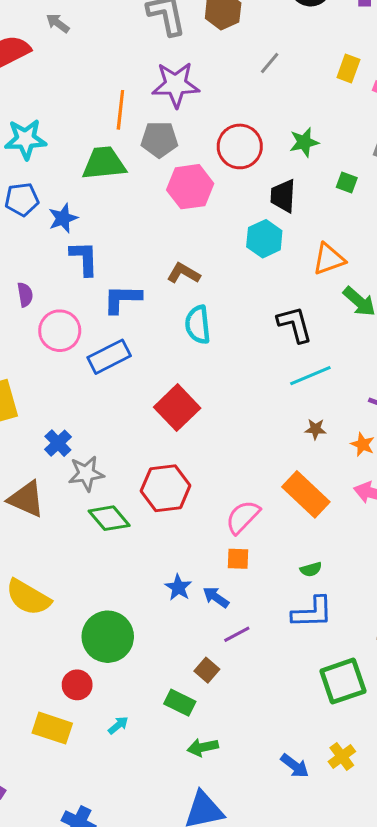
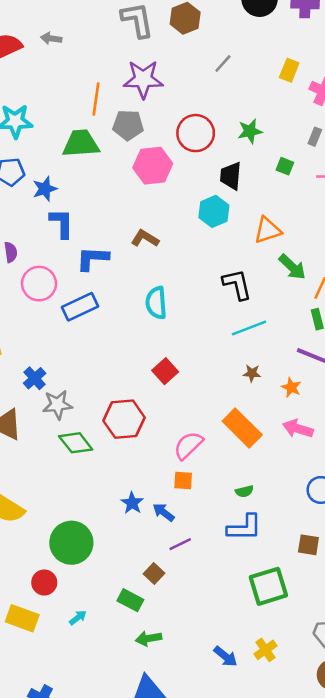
gray arrow: (58, 23) -> (51, 38), moved, turned -30
cyan semicircle: (198, 325) -> (156, 303), moved
red square: (177, 408) -> (165, 371), moved, size x0.7

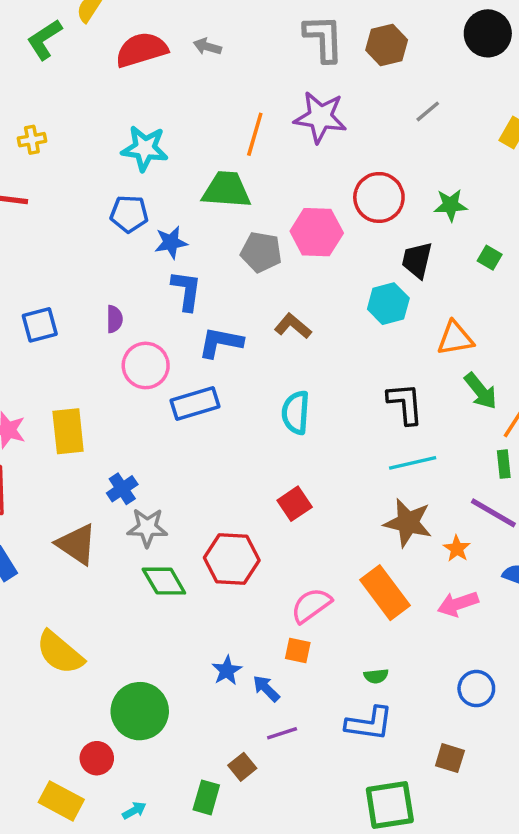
gray pentagon: (128, 125) -> (261, 252), moved
brown star: (252, 373) -> (408, 523), size x2.0
pink arrow: (298, 429) -> (458, 604), turned -44
green rectangle: (130, 600) -> (206, 797), turned 70

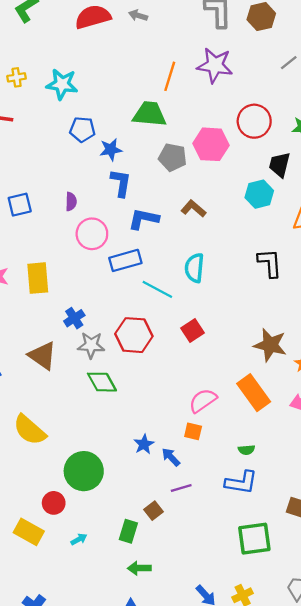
cyan star: (145, 148) -> (62, 84), moved
cyan line: (413, 463) -> (157, 289), moved, turned 40
red hexagon: (232, 559) -> (134, 335), moved

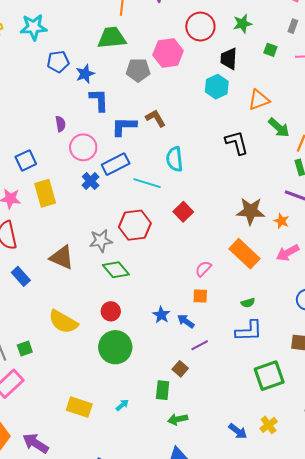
blue square: (20, 205) -> (26, 160), moved
brown L-shape: (194, 209) -> (156, 118), moved, turned 30
blue cross: (74, 318) -> (91, 181), moved
pink semicircle: (203, 401) -> (203, 269), size x0.7
red circle: (54, 503) -> (111, 311), moved

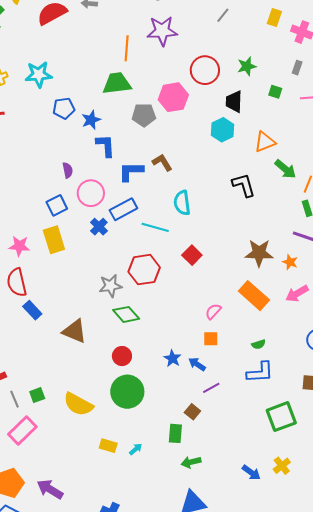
blue square: (26, 160) -> (57, 205), moved
brown triangle: (62, 257) -> (74, 331), moved
blue rectangle: (21, 276) -> (32, 310), moved
yellow semicircle: (63, 322) -> (78, 404), moved
yellow rectangle: (79, 407) -> (108, 446), moved, size x0.7

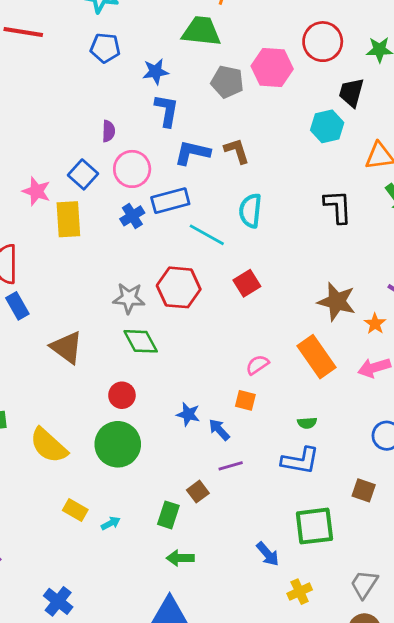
blue pentagon: (64, 108) -> (105, 48), moved
blue square: (57, 205) -> (83, 174), turned -35
pink star: (19, 246) -> (36, 191), moved
blue star: (172, 358) -> (188, 414), turned -30
blue arrow: (251, 473) -> (268, 554), moved

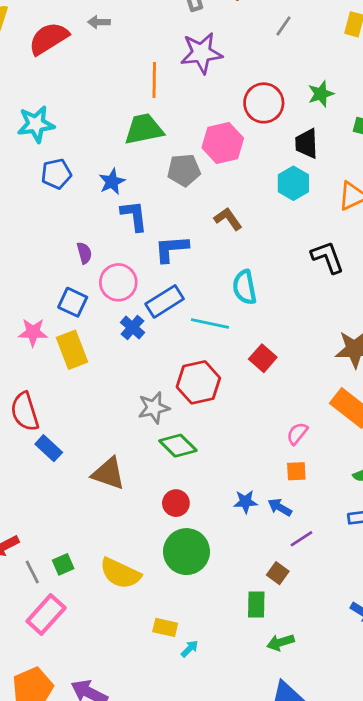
brown L-shape: (237, 151) -> (228, 219), moved
cyan arrow: (111, 523) -> (190, 649), moved

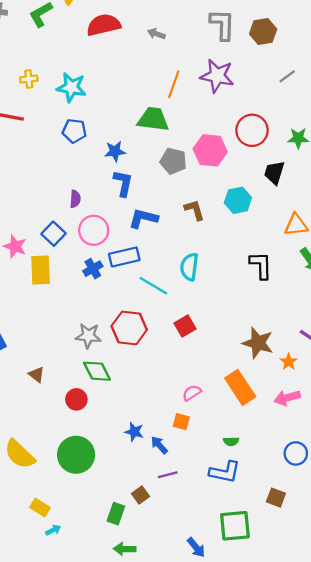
gray arrow: (99, 22) -> (156, 34), moved
cyan hexagon: (293, 183) -> (238, 200), moved
brown triangle: (108, 473) -> (36, 374), size x0.6
red circle: (176, 503) -> (76, 399), moved

